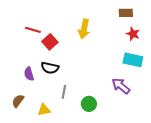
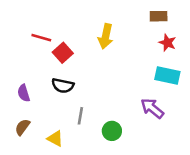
purple semicircle: (29, 74) -> (24, 93), moved
yellow triangle: (44, 110) -> (55, 138), turned 40

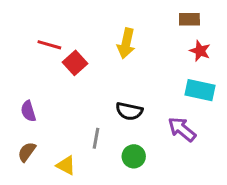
black semicircle: (63, 86) -> (129, 111), moved

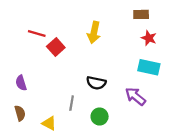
brown semicircle: (27, 152) -> (20, 113), turned 128

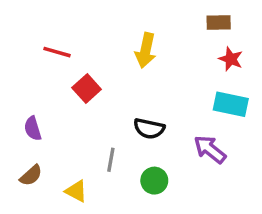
red square: (56, 47) -> (87, 89), moved
brown semicircle: (20, 113) -> (31, 175), turned 64

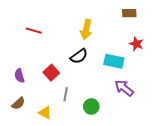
red star: (231, 59) -> (136, 44), moved
red square: (87, 89) -> (51, 73), moved
cyan rectangle: (231, 104) -> (114, 61), moved
black semicircle: (149, 129) -> (79, 56), moved, turned -48

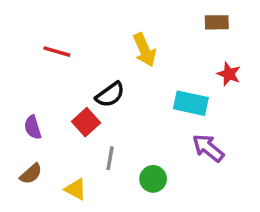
yellow arrow: (86, 30) -> (144, 50), turned -36
black semicircle: (79, 56) -> (110, 95), moved

